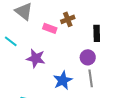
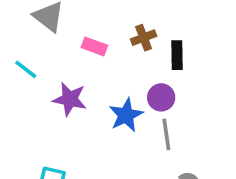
brown cross: (68, 19) -> (144, 38), moved
blue star: (63, 80) -> (126, 115), moved

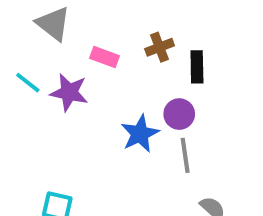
purple star: (70, 99) -> (69, 92), moved

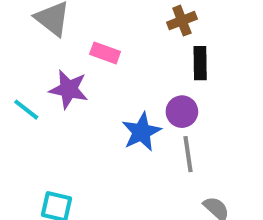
brown cross: (160, 47) -> (182, 21), moved
cyan line: (28, 83) -> (26, 110), moved

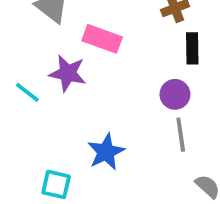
pink rectangle: (105, 53) -> (102, 39), size x1.4
blue star: (141, 132) -> (106, 152), moved

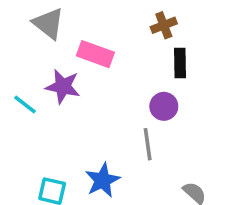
gray line: (181, 135) -> (148, 144), moved
blue star: (106, 152) -> (103, 180), moved

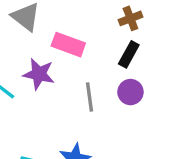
black rectangle: (180, 63) -> (129, 54), moved, turned 30
gray line: (148, 144) -> (90, 97), moved

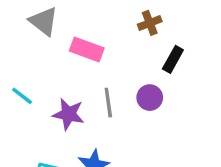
black rectangle: (129, 54) -> (173, 59), moved
purple star: (39, 74) -> (69, 114), moved

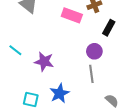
pink rectangle: (87, 49) -> (72, 15), moved
gray line: (108, 103) -> (91, 74), moved

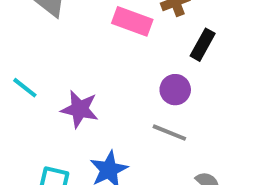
gray line: (91, 74) -> (169, 133), turned -60

